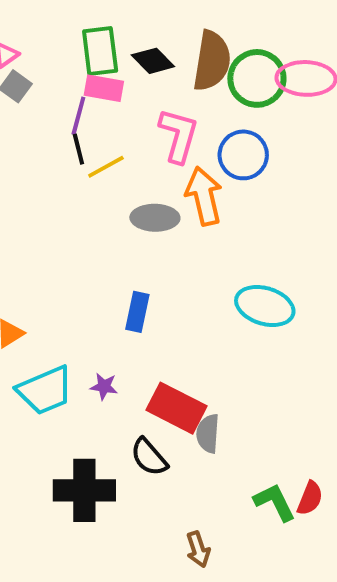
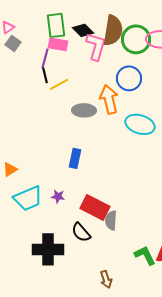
pink L-shape: (178, 135) -> (96, 46), moved
cyan ellipse: (265, 306) -> (140, 124), moved

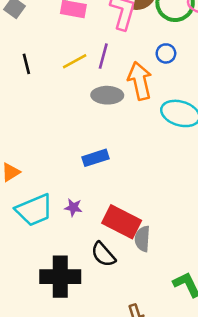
purple line: (45, 58) -> (103, 56), moved
black line: (45, 75) -> (26, 64), moved
blue circle: (129, 78) -> (166, 53), size x0.6
blue rectangle: (75, 158) -> (95, 158), turned 60

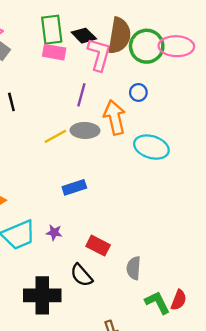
yellow line: (75, 61) -> (55, 136), moved
red rectangle: (122, 222) -> (98, 246), size x0.7
gray semicircle: (142, 239) -> (134, 268), moved

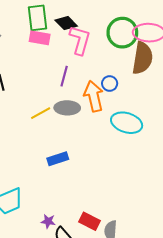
brown semicircle: (119, 36) -> (142, 58), moved
blue circle: (138, 92) -> (110, 84), moved
purple star: (54, 232) -> (48, 221), moved
red rectangle: (98, 246) -> (89, 221), moved

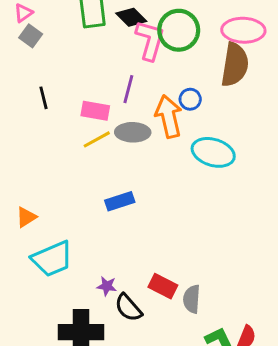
green circle: (122, 33) -> (179, 30), moved
pink rectangle: (40, 38) -> (95, 111), moved

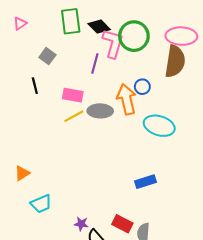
gray square: (31, 36) -> (47, 56), moved
purple line: (128, 89) -> (95, 63), moved
blue rectangle: (120, 201) -> (146, 182), moved
cyan trapezoid: (52, 259) -> (41, 204), size x0.7

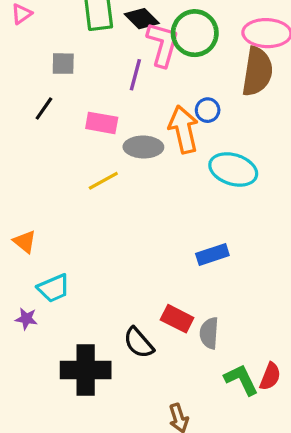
gray square: (47, 56) -> (63, 64), turned -35
black line: (35, 86) -> (44, 108), turned 49
yellow line: (74, 116) -> (103, 181), moved
orange triangle: (22, 173) -> (25, 242), turned -49
purple star: (81, 224) -> (26, 319), moved

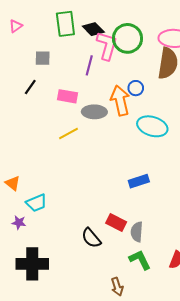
orange triangle: (25, 242) -> (13, 183), moved
black cross: (86, 370) -> (32, 264), moved
green L-shape: (241, 380) -> (140, 260), moved

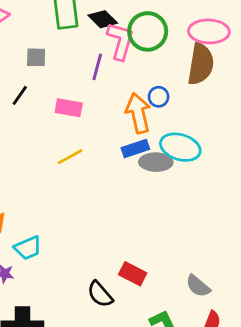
gray ellipse: (94, 112) -> (156, 162), moved
blue rectangle: (139, 181) -> (135, 148), moved
gray semicircle: (137, 232) -> (198, 286), moved, turned -54

